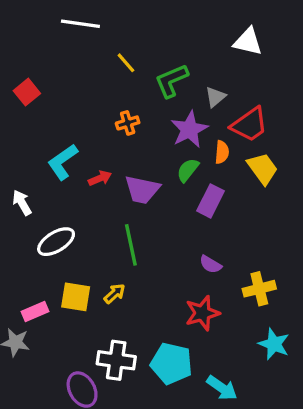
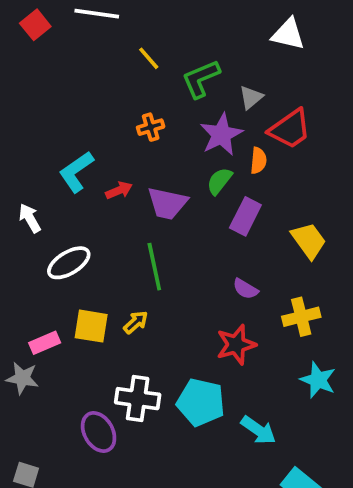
red square: (27, 92) -> (35, 25), moved
yellow trapezoid: (263, 168) -> (309, 241), moved

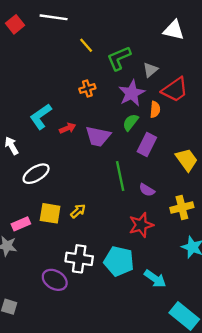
green line: (154, 267) -> (120, 176), moved
purple ellipse: (99, 432) -> (55, 280), turned -30

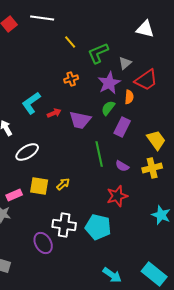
yellow cross: (182, 208) -> (152, 168), moved
cyan arrow: (155, 279) -> (112, 275), moved
purple ellipse: (55, 280) -> (43, 243), turned 30

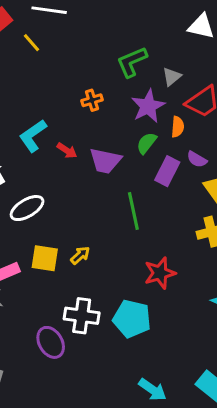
yellow line: (70, 42) -> (31, 43), moved
red arrow: (54, 113) -> (67, 150), turned 56
purple semicircle: (122, 166) -> (197, 159), moved

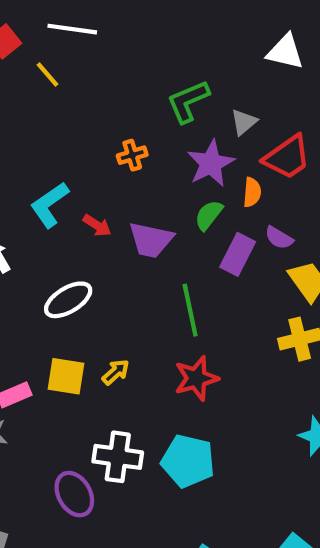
white ellipse: (27, 208) -> (68, 300), moved
red star: (160, 273) -> (196, 378), moved

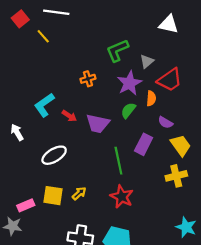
purple rectangle: (238, 254) -> (144, 144), moved
red star: (196, 378) -> (122, 197), turned -30

